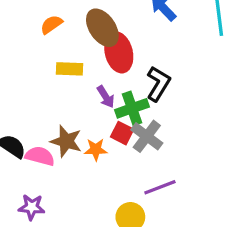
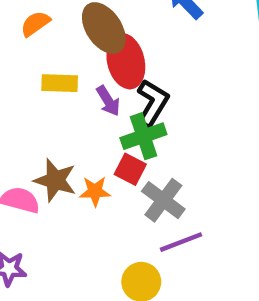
black L-shape: (158, 84) -> (152, 103), moved
purple arrow: (106, 97) -> (108, 101), moved
gray cross: (147, 136) -> (163, 200), moved

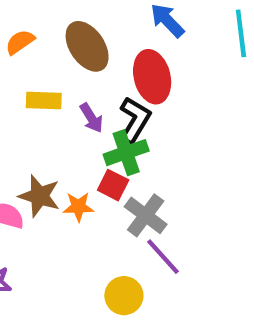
red ellipse: (126, 61) -> (152, 77), moved
purple line: (181, 242) -> (163, 257), turned 69

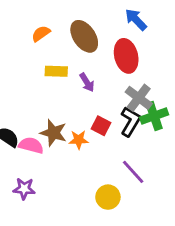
black L-shape: (135, 120) -> (130, 122), moved
green cross: (126, 153) -> (154, 116), moved
gray cross: (146, 215) -> (139, 98), moved

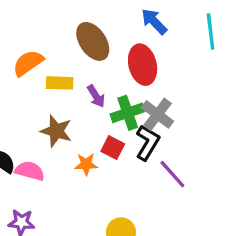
orange semicircle: (41, 34) -> (28, 63), moved, size x1.4
green cross: (154, 116) -> (128, 113), moved
brown star: (53, 133) -> (56, 131), moved
purple line: (133, 172) -> (172, 174), moved

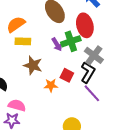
yellow rectangle: (60, 83) -> (23, 41), moved
green cross: (128, 113) -> (71, 41), moved
pink semicircle: (30, 171) -> (17, 105), moved
purple line: (172, 174) -> (92, 93), moved

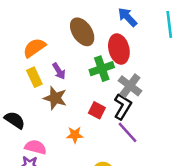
yellow rectangle: (23, 41) -> (34, 77), moved, turned 63
purple arrow: (57, 44) -> (59, 71), moved
orange star: (51, 85) -> (75, 135), moved

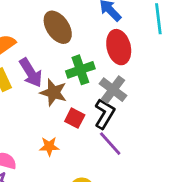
red ellipse: (119, 49) -> (119, 47), moved
purple arrow: (59, 71) -> (31, 73), size x1.5
brown star: (55, 98) -> (53, 92), moved

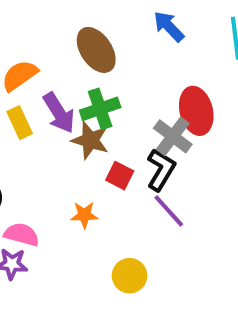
red ellipse: (119, 47) -> (196, 111), moved
green cross: (80, 70) -> (100, 109), moved

